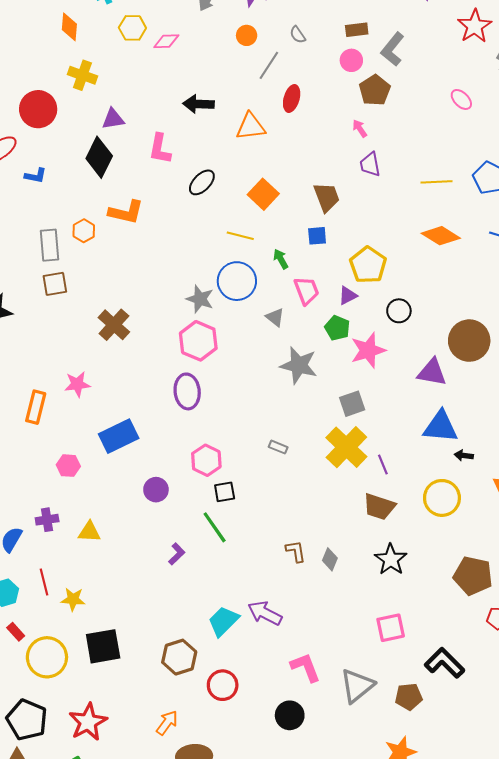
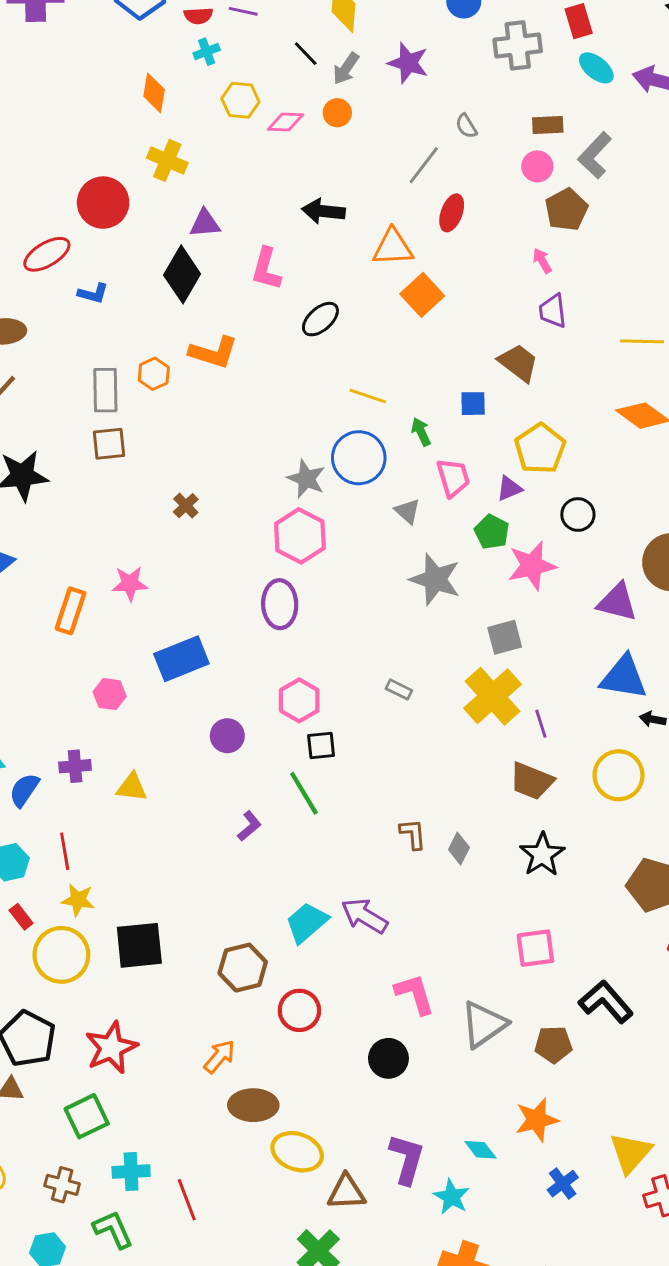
orange circle: (247, 35) -> (337, 113), moved
orange square: (263, 194) -> (422, 295), moved
brown trapezoid: (327, 197) -> (518, 363), moved, turned -36
brown cross: (114, 325) -> (186, 506), size x0.6
yellow star: (73, 599) -> (78, 900), moved

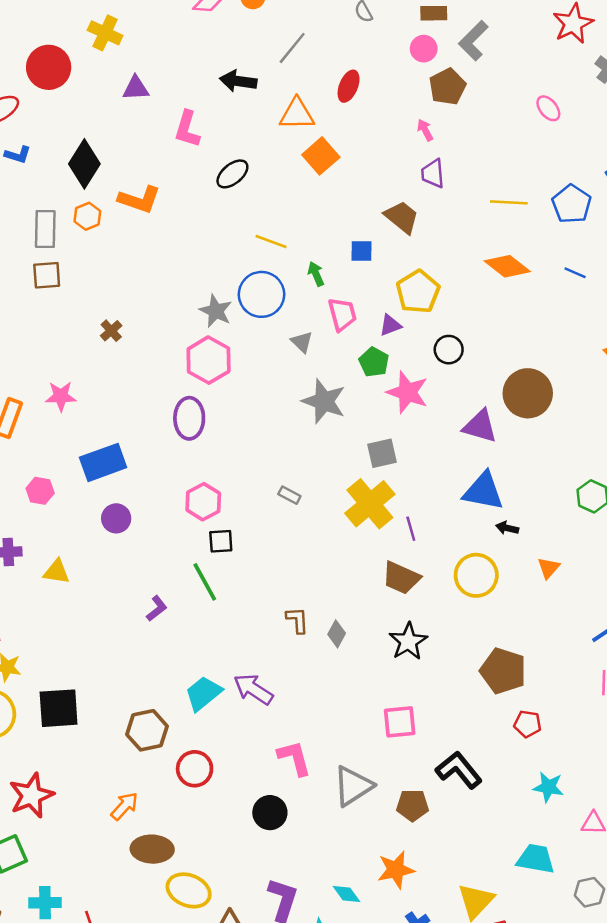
gray line: (424, 165) -> (292, 48), moved
black diamond: (182, 274) -> (84, 164), moved
blue L-shape: (93, 293) -> (18, 155), moved
pink star: (532, 566) -> (408, 392), turned 30
purple circle: (227, 736) -> (116, 518), moved

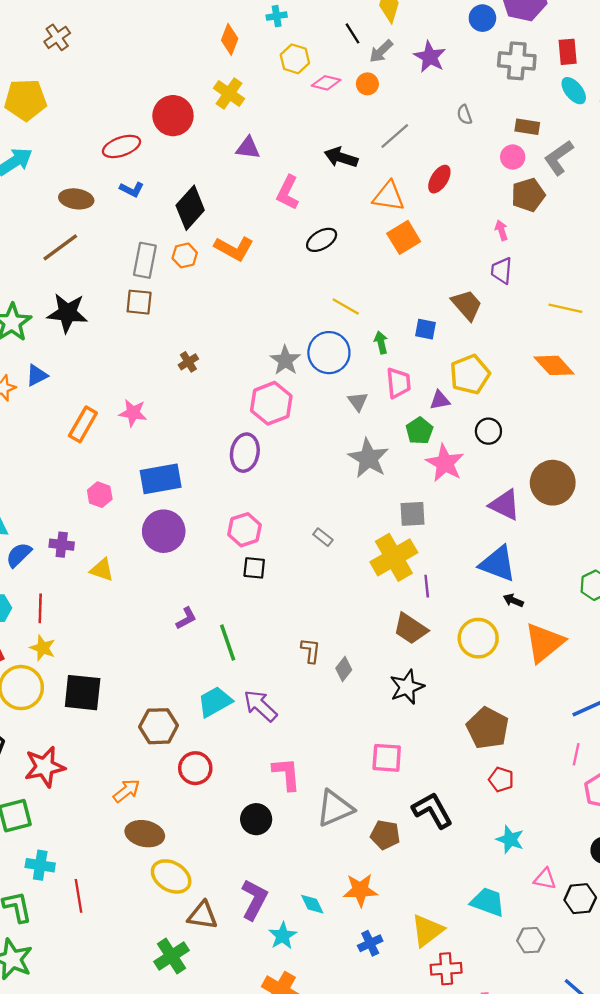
purple circle: (116, 518) -> (164, 531), size x1.6
orange triangle: (549, 568) -> (544, 643), size x2.0
green line: (205, 582) -> (228, 643), moved

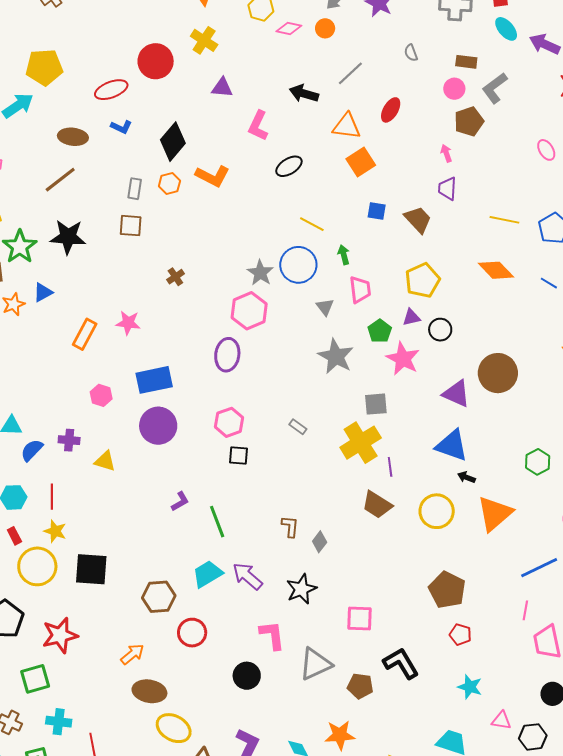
yellow pentagon: (26, 100) -> (44, 67), moved
gray rectangle: (145, 260) -> (135, 189), size x0.7
blue square: (425, 329) -> (377, 211), moved
purple triangle: (440, 400) -> (411, 317), moved
black star: (407, 687) -> (301, 589), moved

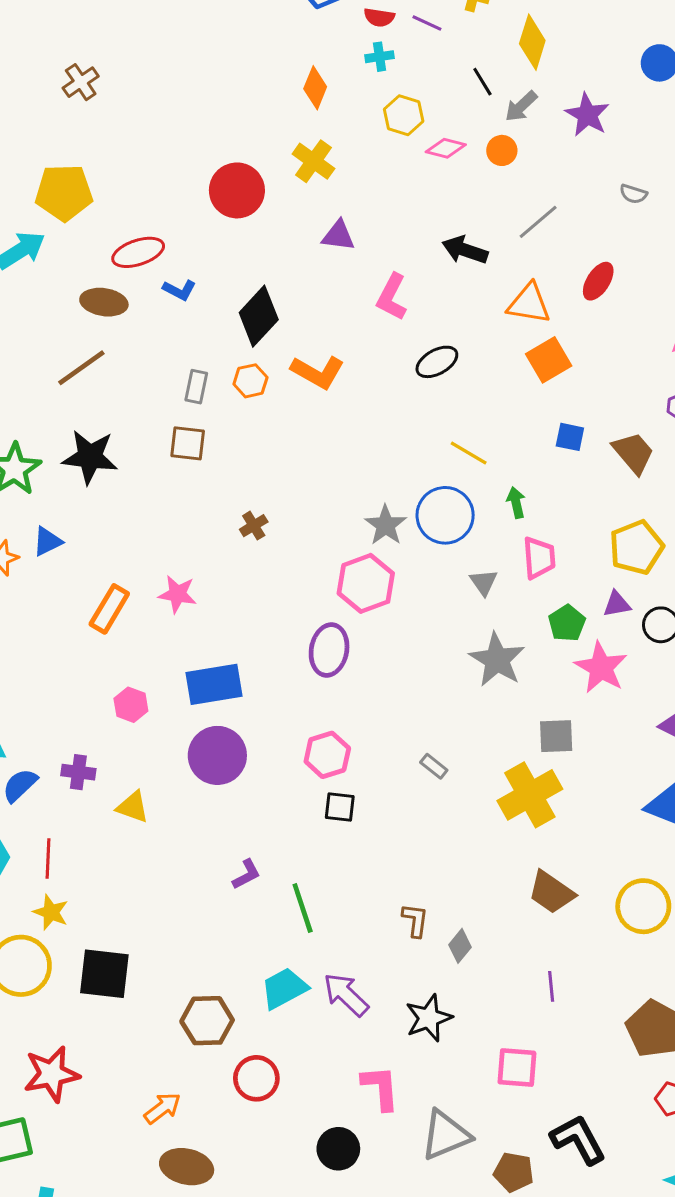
gray semicircle: (411, 53) -> (633, 194), turned -54
red ellipse: (111, 90) -> (138, 252), moved
purple line: (390, 467) -> (551, 986), moved

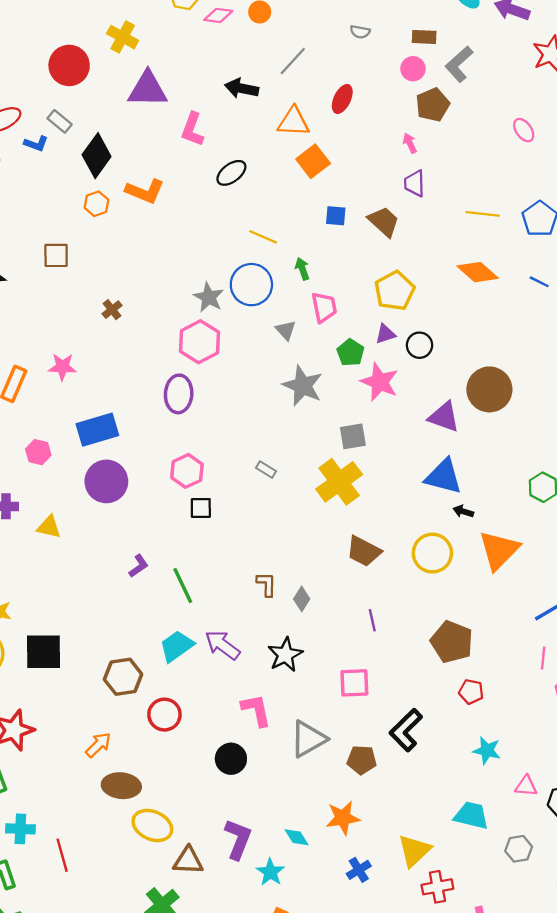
purple triangle: (338, 236) -> (148, 89), size x1.6
gray rectangle: (196, 387) -> (60, 121), moved, turned -55
black L-shape: (578, 1140) -> (406, 730), turned -99

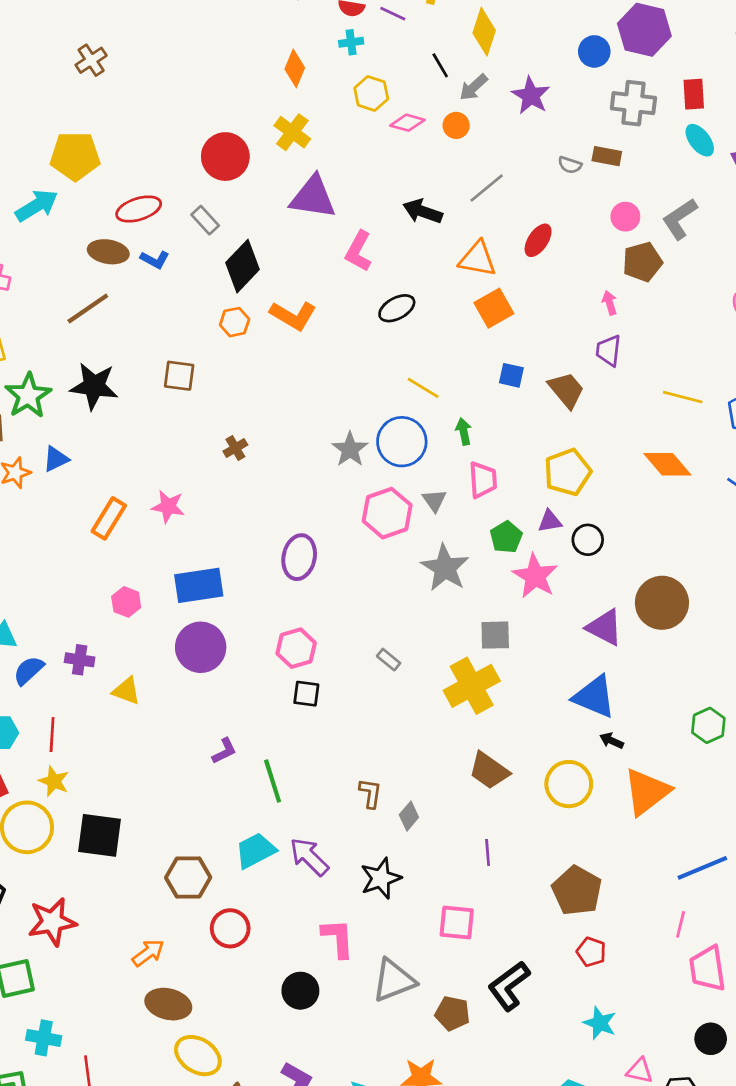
brown rectangle: (424, 37) -> (607, 156), moved
blue L-shape: (36, 144) -> (155, 260), moved
pink hexagon: (199, 342) -> (387, 513), moved

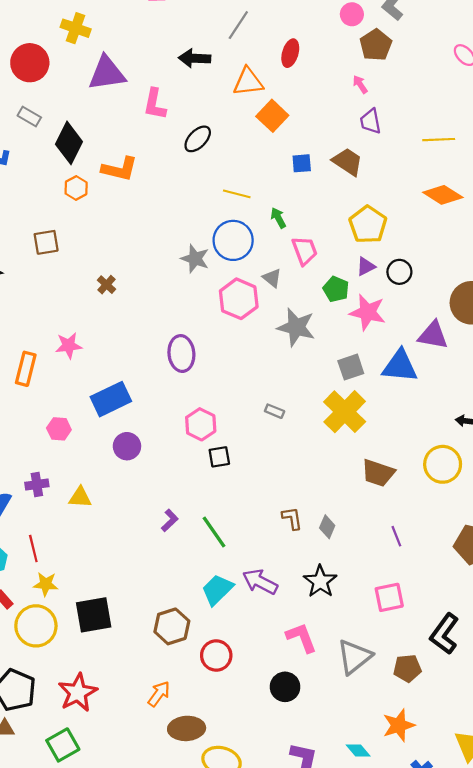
purple circle: (201, 647) -> (127, 446), size x0.7
blue triangle: (594, 697) -> (400, 366), moved

